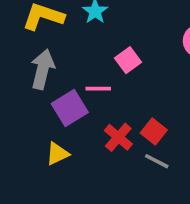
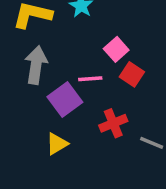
red square: (154, 132) -> (132, 74), moved
red cross: (118, 137) -> (113, 123), turned 32

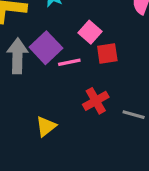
red square: (132, 74) -> (107, 54), turned -35
purple square: (65, 100) -> (46, 48), moved

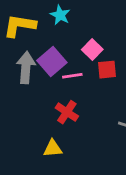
red cross: (96, 101) -> (67, 112), moved, turned -30
yellow triangle: (46, 126) -> (53, 148), moved, turned 30

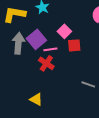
red cross: (67, 112) -> (46, 63), moved
yellow triangle: (53, 148) -> (36, 99), turned 32

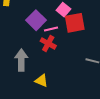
gray arrow: (18, 43) -> (21, 60), moved
red square: (74, 45) -> (75, 23), size x1.5

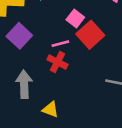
purple square: (36, 20) -> (19, 36), moved
red square: (75, 23) -> (90, 35), turned -30

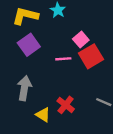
red cross: (57, 62) -> (66, 105), moved

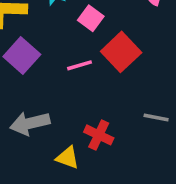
pink square: (81, 40) -> (91, 18), moved
gray arrow: (24, 88) -> (30, 123), turned -100

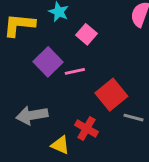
red square: (121, 52) -> (111, 95), moved
purple square: (22, 56) -> (48, 62), moved

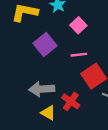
pink line: (75, 71) -> (79, 55), moved
gray arrow: (32, 115) -> (42, 89), moved

